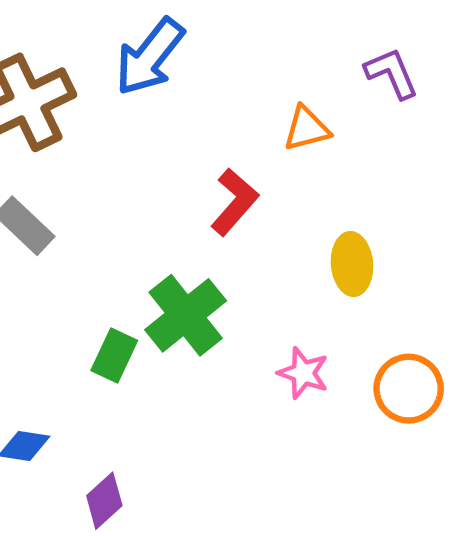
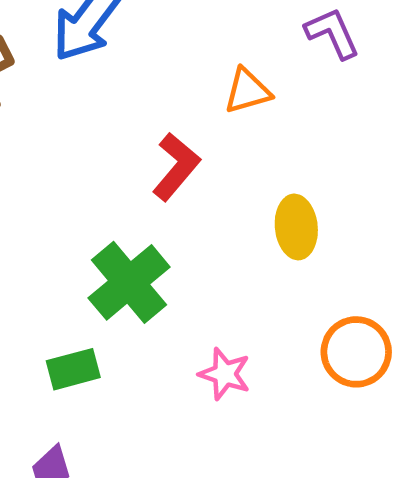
green rectangle: (114, 356) -> (73, 369), moved, turned 51
pink star: (303, 373) -> (225, 374), moved

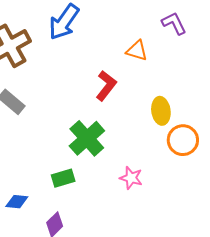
orange triangle: (247, 91) -> (137, 51), turned 35
orange circle: (356, 352) -> (183, 140), moved

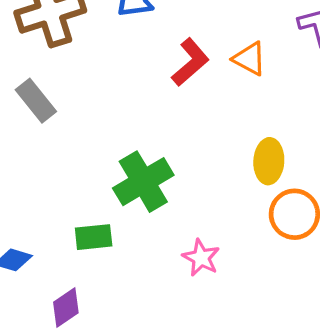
red L-shape: (106, 86) -> (190, 62), moved

